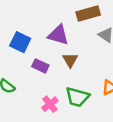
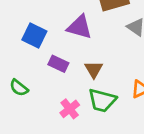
brown triangle: (70, 60) -> (94, 69), moved

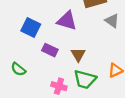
pink cross: (70, 109) -> (59, 86), turned -35

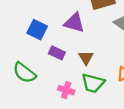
green semicircle: (18, 69) -> (24, 73), size x1.5

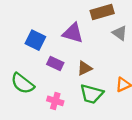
brown triangle: (86, 58) -> (85, 68), turned 35
pink cross: (66, 90) -> (55, 101), moved

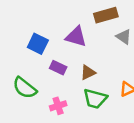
pink cross: (55, 101) -> (58, 106), turned -35

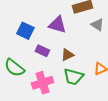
pink cross: (58, 106) -> (42, 83), size x1.5

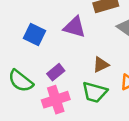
purple rectangle: (42, 51) -> (56, 72), moved, turned -64
brown triangle: (67, 55) -> (101, 65), moved

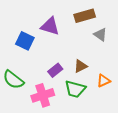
purple triangle: (75, 27) -> (50, 26), moved
purple rectangle: (56, 72) -> (55, 70), moved

